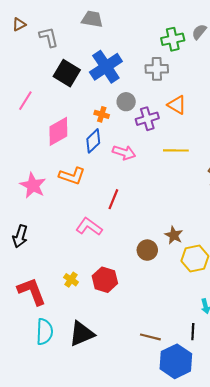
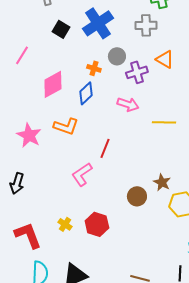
black square: (67, 73) -> (61, 29), size x0.7
yellow line: (176, 150) -> (164, 122), moved
pink arrow: (124, 153) -> (128, 104), moved
pink L-shape: (89, 227) -> (82, 174), turned -70

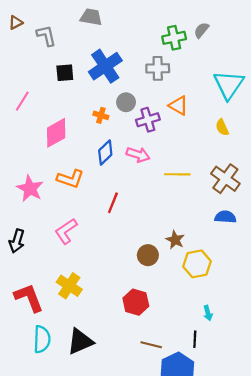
black square: (61, 29) -> (65, 73), turned -36
blue diamond: (86, 93) -> (105, 152), moved
pink L-shape: (82, 174) -> (66, 231), moved
yellow cross: (65, 224) -> (69, 286), size x1.6
red hexagon: (97, 224) -> (136, 302), moved

